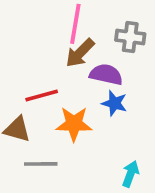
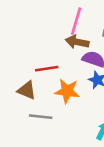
brown arrow: (80, 53) -> (77, 42), turned 50

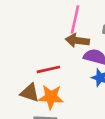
orange star: (67, 91) -> (51, 97), moved

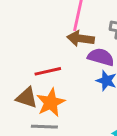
orange star: (51, 97) -> (51, 103), turned -30

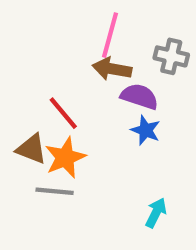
red line: (48, 71) -> (63, 113), turned 60

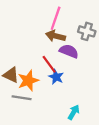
red line: (63, 113) -> (49, 64), moved
blue star: (146, 130) -> (56, 77), moved

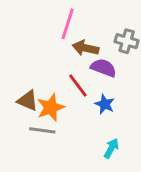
pink line: (56, 18) -> (68, 24), moved
blue star: (56, 77) -> (105, 104), moved

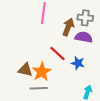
brown arrow: (85, 48) -> (68, 27), moved, turned 108
purple semicircle: (103, 68) -> (84, 37), moved

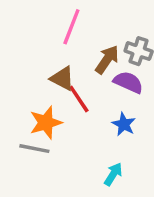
blue star: (78, 63) -> (124, 124), moved
brown triangle: (25, 70) -> (62, 78), moved

